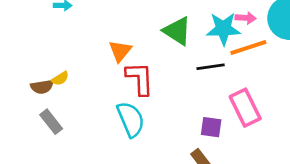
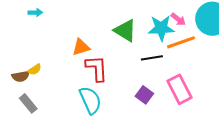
pink arrow: (246, 18) -> (178, 19), turned 35
orange triangle: (120, 51) -> (81, 47), turned 36
purple square: (211, 127) -> (144, 95), moved, turned 30

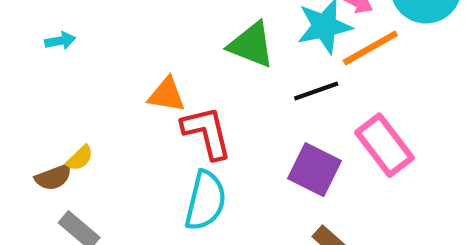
orange triangle: (81, 47) -> (167, 95), turned 36
purple square: (144, 95) -> (315, 170), size x1.4
cyan semicircle: (90, 100) -> (205, 201), turned 48

